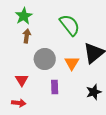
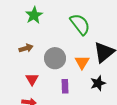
brown arrow: (27, 36) -> (26, 48), moved, turned 64
black star: (94, 92) -> (98, 83), moved

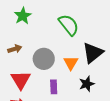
red triangle: (32, 79) -> (21, 80), size x1.5

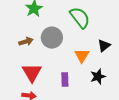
black triangle: (93, 53) -> (104, 46), size x0.6
gray circle: (44, 59) -> (52, 38), moved

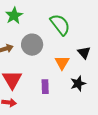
black triangle: (104, 46) -> (84, 53), turned -32

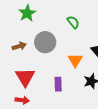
green semicircle: (60, 25) -> (73, 22), size x0.6

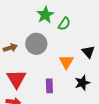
green star: (27, 13) -> (45, 15), moved
green semicircle: (73, 22) -> (64, 24), turned 72

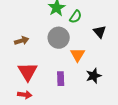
gray circle: (36, 44) -> (59, 38), moved
black triangle: (88, 52) -> (100, 32), moved

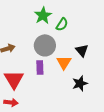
black triangle: (100, 32) -> (82, 50), moved
purple rectangle: (61, 79) -> (40, 67), moved

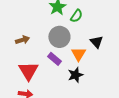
purple rectangle: (40, 67) -> (54, 59), turned -48
black star: (80, 83) -> (75, 75), moved

